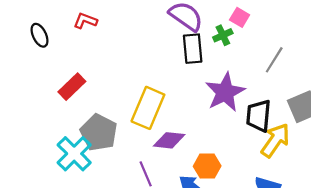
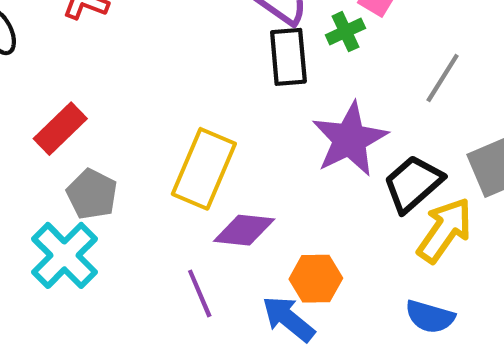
black trapezoid: (259, 116) -> (413, 184), turned 44
gray pentagon: (99, 132) -> (92, 194), moved, size x0.7

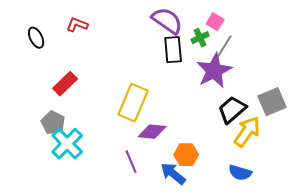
gray line: (443, 78) -> (224, 47), moved
purple star: (350, 139) -> (214, 71), moved
gray pentagon: (92, 194) -> (53, 123), moved

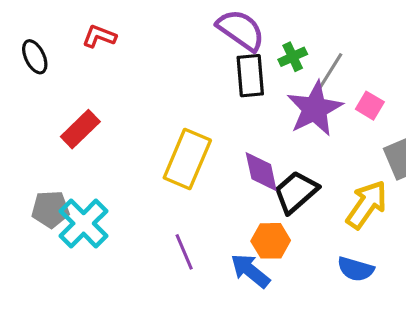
pink square: (215, 22) -> (370, 106), moved
black trapezoid: (232, 110) -> (296, 192), moved
gray pentagon: (53, 123) -> (50, 209), moved, turned -30
purple diamond: (152, 132) -> (261, 172), moved, turned 72

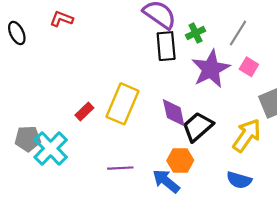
gray line: (330, 71) -> (238, 33), moved
red rectangle: (80, 129) -> (84, 111), moved, size x0.7
purple line: (184, 252) -> (120, 168), turned -70

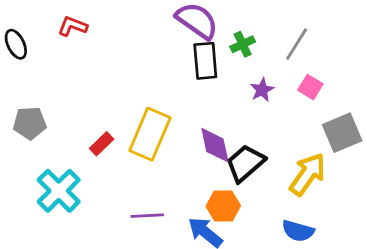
purple star: (211, 69) -> (262, 90), size x0.5
gray pentagon: (28, 139) -> (30, 123), moved

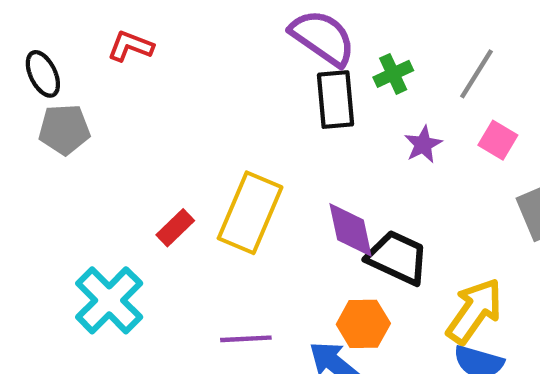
gray pentagon: (30, 123) -> (64, 129), moved
black trapezoid: (245, 163) -> (397, 258), turned 66
yellow arrow: (308, 174) -> (474, 311), moved

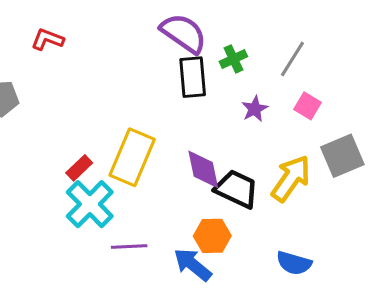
cyan cross: (109, 300) -> (90, 204), moved
yellow arrow: (474, 311) -> (291, 178), moved

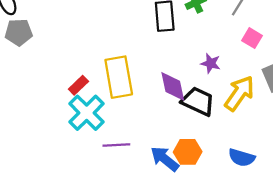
purple star: (255, 109) -> (211, 63), moved, turned -30
yellow rectangle: (132, 157) -> (119, 77), turned -33
orange hexagon: (212, 236) -> (188, 152), moved

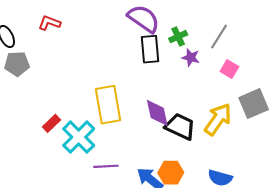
purple star: (211, 63) -> (191, 57), moved
red rectangle: (78, 85) -> (51, 123), moved

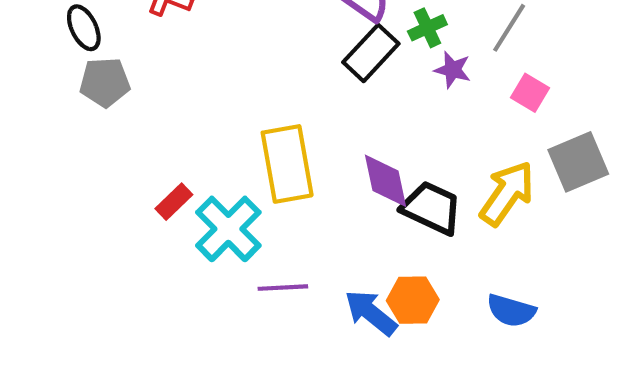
black rectangle: (150, 49) -> (371, 53), turned 48

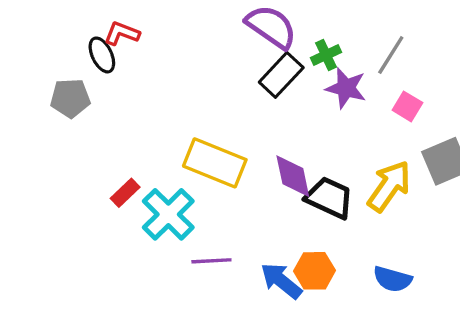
black ellipse: (84, 28) -> (102, 55), moved
purple star: (453, 70) -> (346, 88), size x1.4
yellow rectangle: (287, 164) -> (215, 163), turned -58

